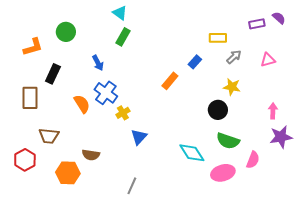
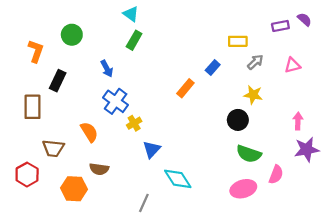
orange L-shape: (33, 47) -> (36, 51), turned -55
orange semicircle: (82, 104) -> (89, 132), moved
cyan diamond: (192, 153) -> (178, 179), moved

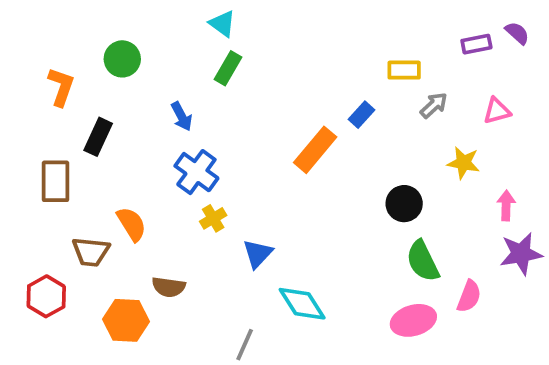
orange rectangle: (185, 88) -> (315, 150), size x1.4
yellow star: (253, 95) -> (463, 163), moved
yellow cross: (134, 123) -> (213, 218), moved
orange semicircle: (89, 132) -> (132, 224), moved
green semicircle: (249, 154) -> (423, 261), turned 45

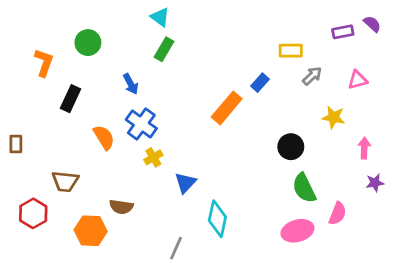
brown rectangle: (56, 181) -> (16, 144), moved, size x0.6
orange semicircle: (132, 224) -> (104, 137), moved
purple star: (521, 254) -> (375, 183), size x0.6
cyan diamond: (302, 304) -> (217, 219), turned 45

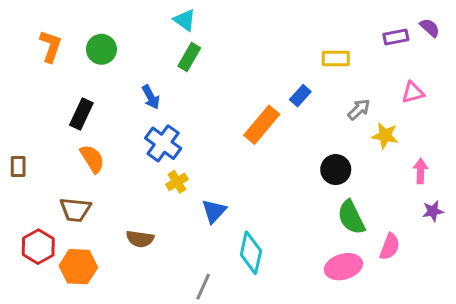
orange L-shape: (44, 63) -> (51, 46), moved
gray arrow: (312, 76) -> (359, 109), moved
orange semicircle: (104, 137) -> (92, 159), moved
orange hexagon: (91, 231) -> (78, 267), moved

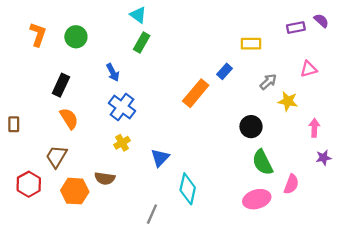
yellow cross: (177, 182) -> (122, 143), moved
brown trapezoid: (75, 210) -> (56, 157), turned 115
orange hexagon: (78, 267) -> (75, 191), moved

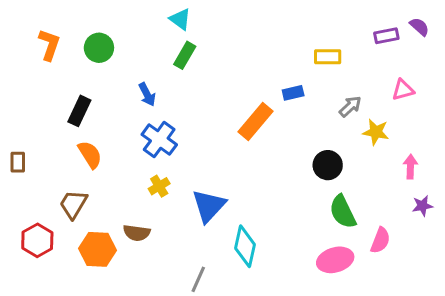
blue rectangle: (225, 71) -> (293, 93), turned 35
blue triangle: (160, 158) -> (209, 206), size x1.4

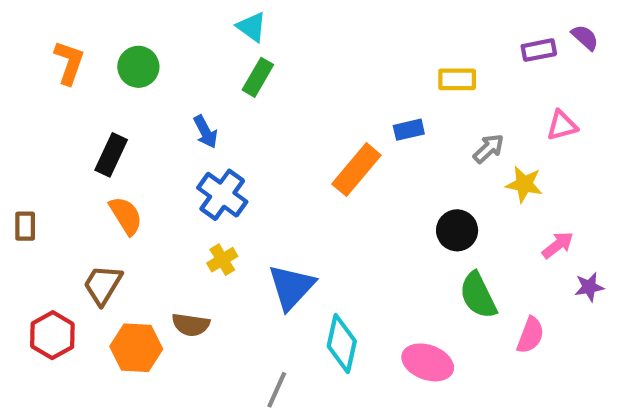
pink arrow: (410, 167) -> (558, 245), moved, turned 50
pink ellipse: (335, 260) -> (428, 362), moved, turned 36

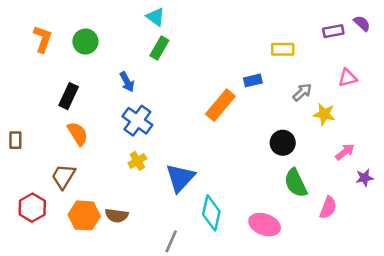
brown semicircle: (191, 325) -> (117, 215), moved

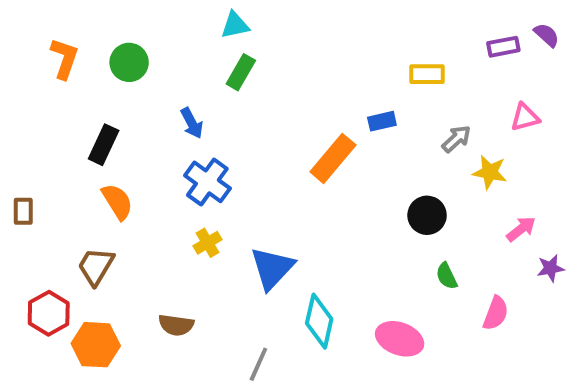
cyan triangle: (156, 17) -> (235, 25), turned -48
green semicircle: (296, 183) -> (447, 276), size x0.6
orange hexagon: (84, 215) -> (96, 345), moved

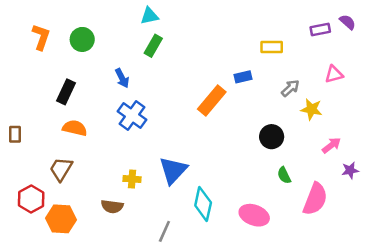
orange semicircle: (117, 202) -> (75, 128), turned -45
yellow cross: (207, 243) -> (132, 179), moved, turned 35
pink semicircle: (496, 313) -> (315, 199), size x1.5

